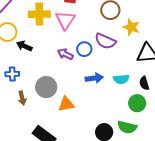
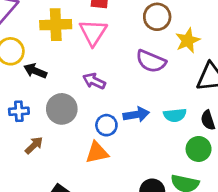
yellow star: (131, 27) -> (188, 40), turned 30
blue circle: (84, 49) -> (106, 125), moved
gray circle: (46, 87) -> (62, 109), moved
brown arrow: (22, 98) -> (34, 145), turned -120

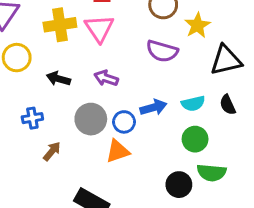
black arrow: (35, 71) -> (58, 79), moved
gray circle: (62, 109) -> (91, 119), moved
green circle: (199, 149) -> (195, 139), moved

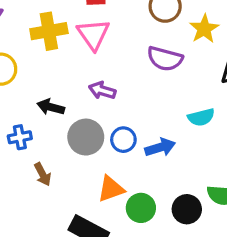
black arrow: (58, 79) -> (51, 107), moved
blue arrow: (153, 107) -> (160, 147), moved
green circle: (195, 139) -> (141, 208), moved
brown arrow: (52, 151) -> (43, 174), turned 114
orange triangle: (118, 151) -> (111, 189), moved

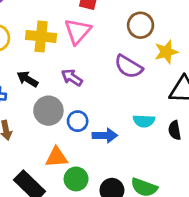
yellow cross: (49, 31) -> (41, 36), moved

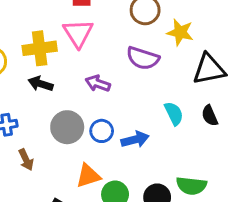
yellow star: (166, 52) -> (180, 32), turned -30
purple arrow: (72, 78) -> (98, 83), moved
black arrow: (27, 79) -> (41, 84), moved
cyan semicircle: (144, 121) -> (174, 113), turned -105

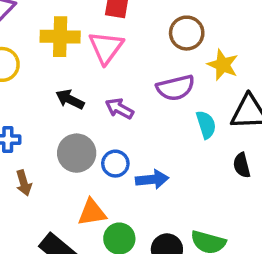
yellow cross: (40, 48) -> (60, 37), moved
purple semicircle: (143, 58) -> (176, 88), turned -40
black arrow: (41, 84) -> (70, 99), moved
cyan semicircle: (174, 113) -> (206, 125), moved

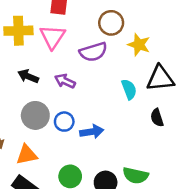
purple semicircle: (176, 88) -> (93, 52), moved
orange triangle: (92, 212) -> (27, 155), moved

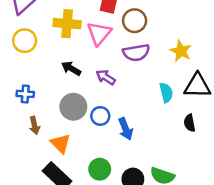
brown circle: (111, 23) -> (135, 21), moved
blue arrow: (92, 132) -> (126, 129), turned 70
orange triangle: (27, 155) -> (61, 143), turned 50

